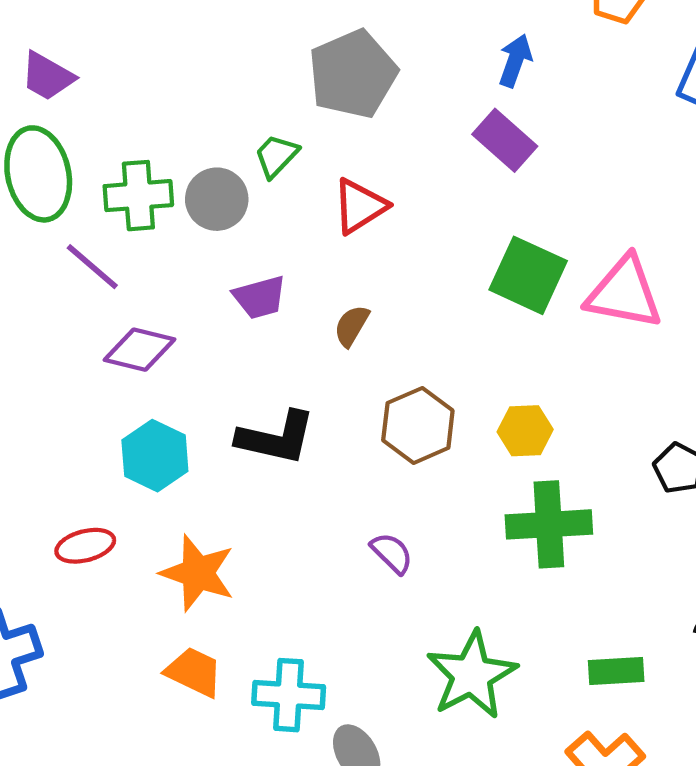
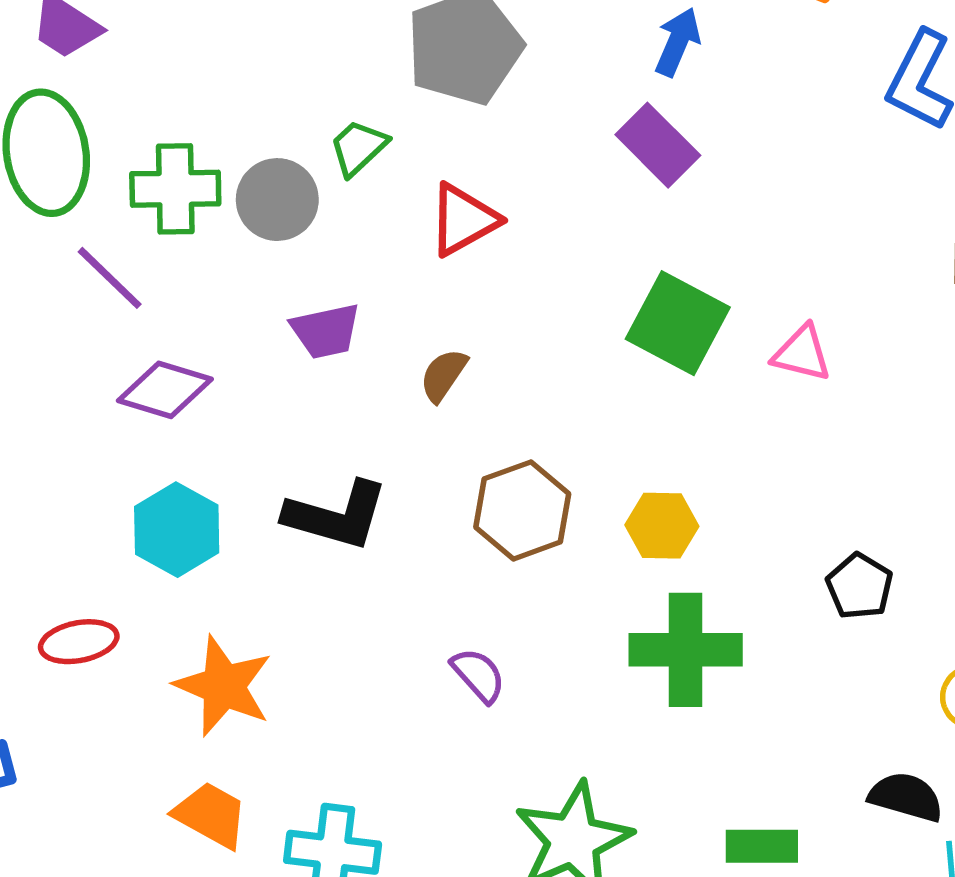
pink triangle: (624, 293) -> (802, 353), size x0.6

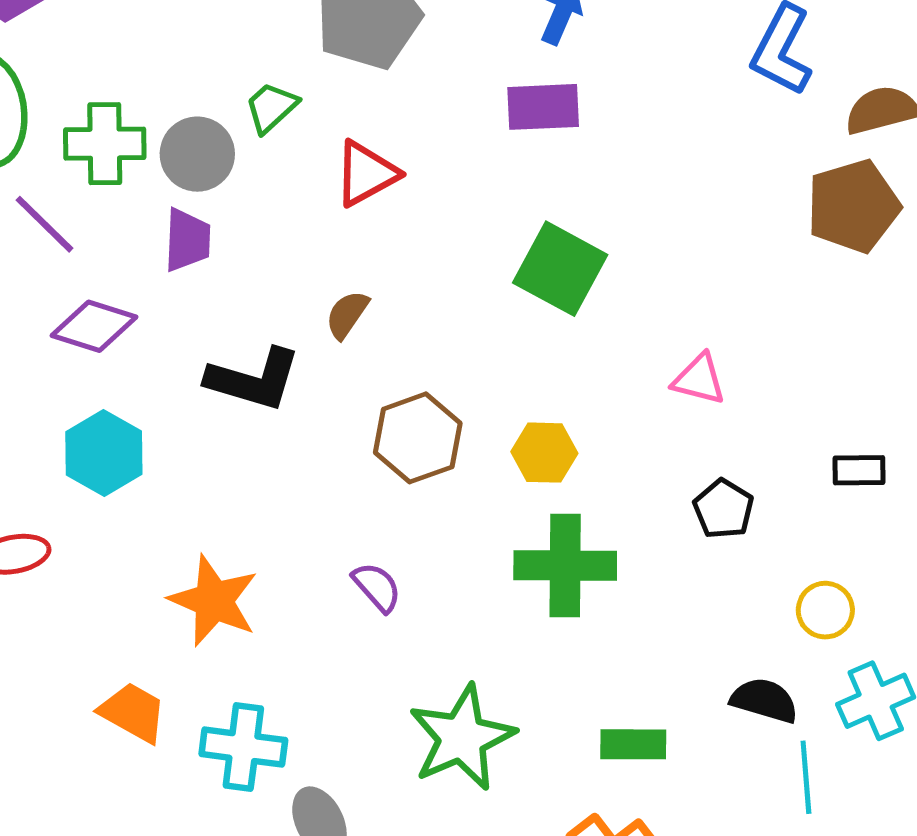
purple rectangle: (658, 145) -> (543, 107), turned -48
purple trapezoid: (326, 331) -> (187, 240), moved, turned -76
pink triangle: (802, 353) -> (699, 379), moved
black L-shape: (336, 515) -> (254, 379), moved
orange star: (223, 686) -> (214, 601), moved

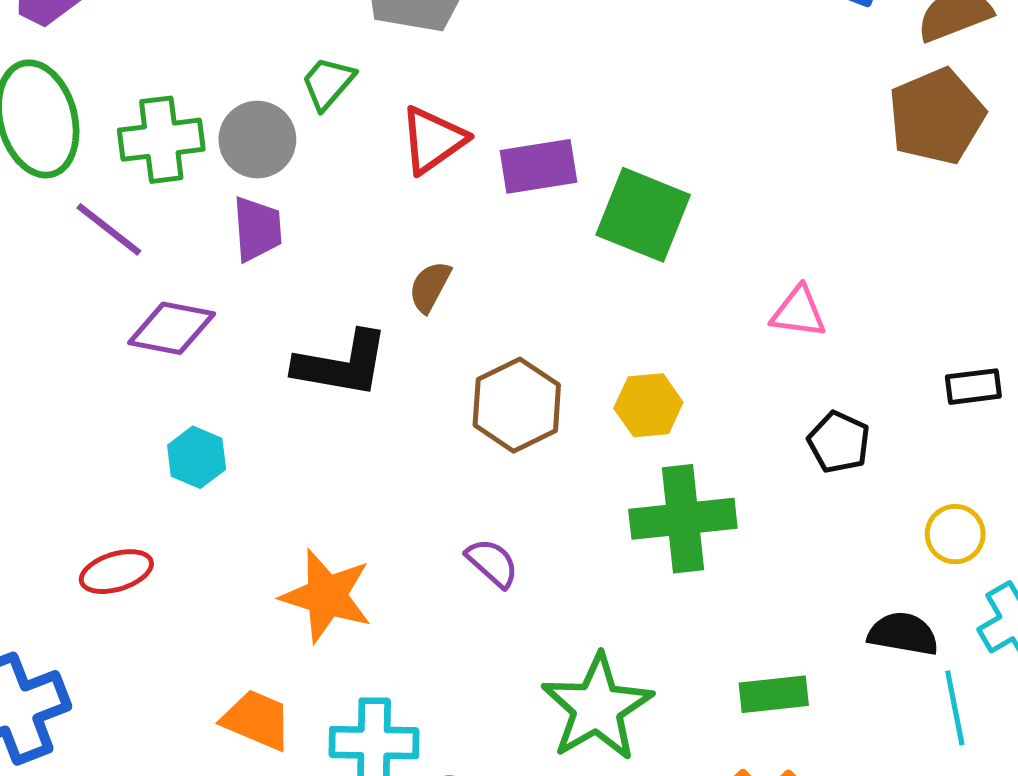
purple rectangle: (543, 107) -> (538, 166), moved
cyan hexagon: (104, 453) -> (197, 457), size x0.7

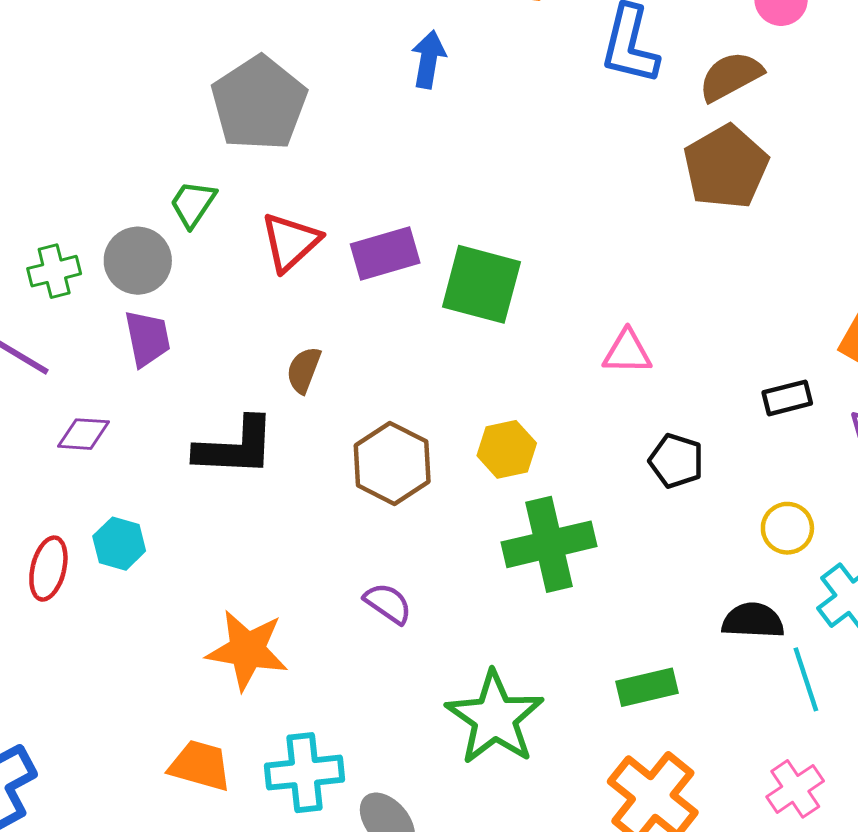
green cross: (161, 140) -> (54, 271), size x0.7
purple diamond: (172, 328) -> (84, 434), size x0.7
red ellipse: (116, 572) -> (48, 569), moved, turned -52

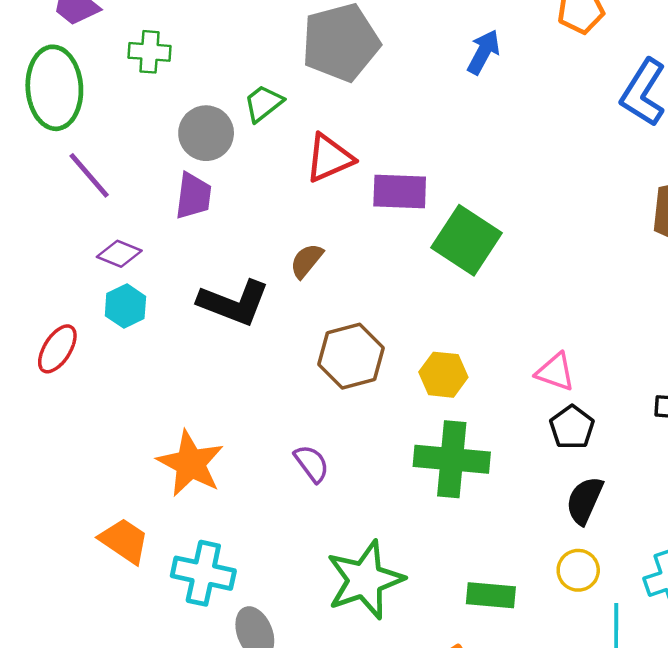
green cross: (54, 271) -> (149, 52), moved
pink triangle: (627, 352) -> (555, 372), moved
yellow circle: (787, 528) -> (578, 570), moved
cyan hexagon: (119, 544) -> (125, 306), moved
black semicircle: (753, 621) -> (585, 500), moved, turned -87

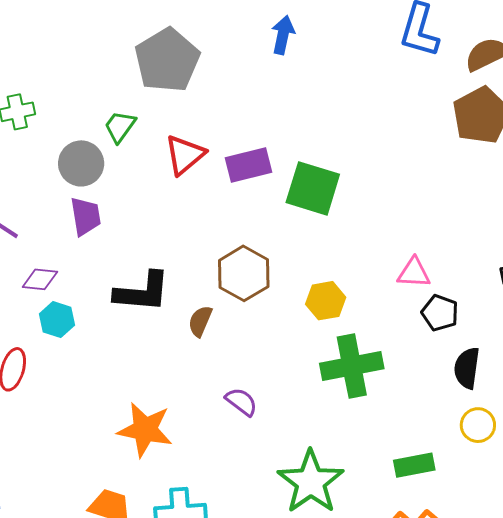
brown semicircle: (307, 261) -> (200, 321), moved
brown hexagon: (351, 356) -> (244, 273), moved

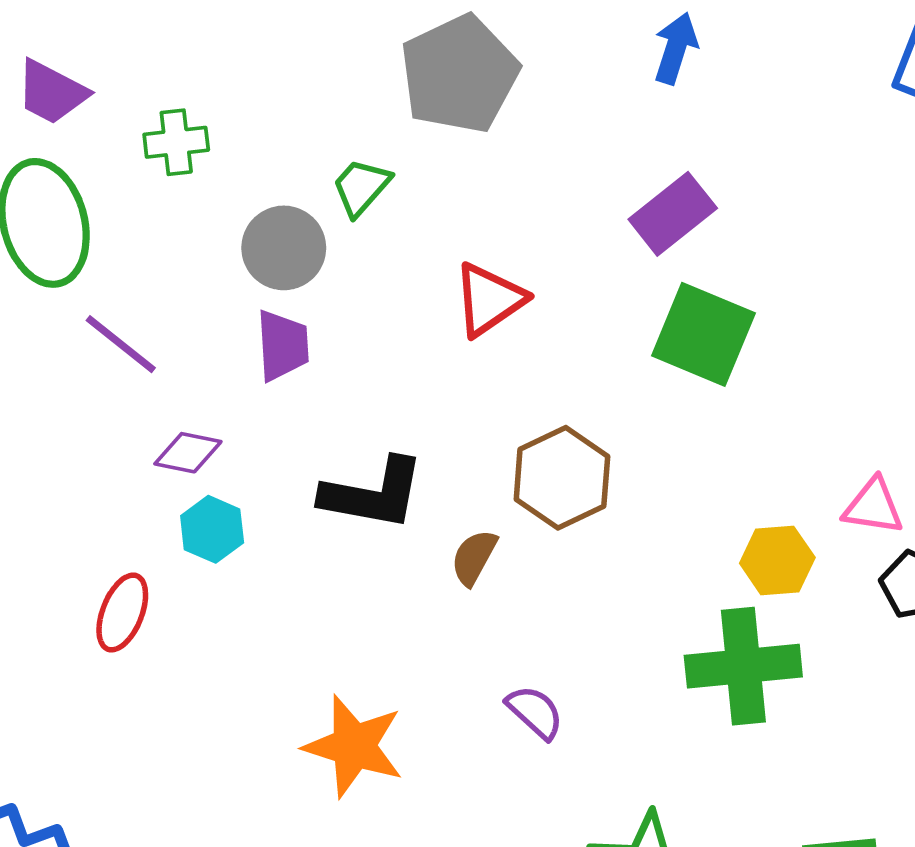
red triangle: (185, 155) -> (489, 300), moved
purple rectangle: (249, 165) -> (673, 214), moved, turned -30
yellow hexagon: (326, 301) -> (777, 560), moved

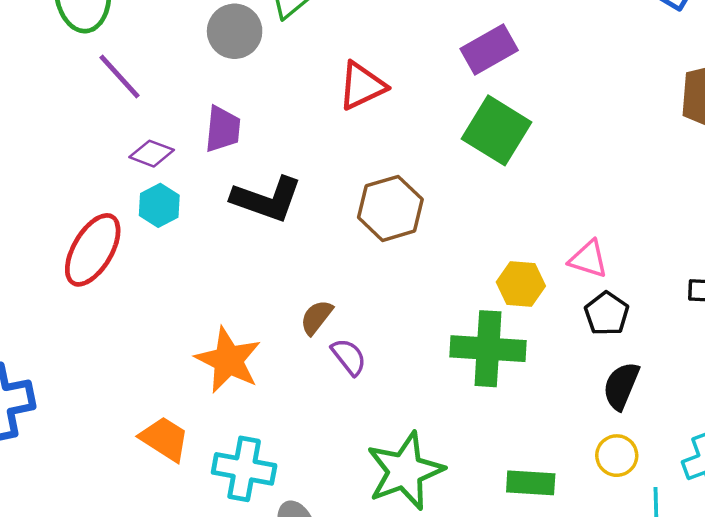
purple trapezoid: (283, 345) -> (223, 129), moved
brown semicircle: (474, 557) -> (316, 317), moved
red ellipse: (122, 613) -> (93, 250), size x1.5

